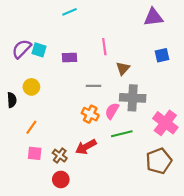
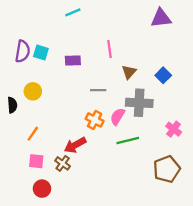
purple semicircle: (22, 49) -> (23, 51), turned 144
blue square: (162, 55) -> (163, 75), moved, turned -32
pink cross: (165, 123) -> (174, 129), size x0.6
red arrow: (86, 147) -> (75, 145), moved
red circle: (61, 179) -> (42, 189), moved

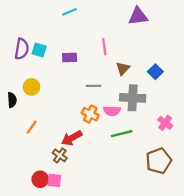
purple triangle: (161, 18) -> (138, 16), moved
pink semicircle: (117, 117) -> (112, 111), turned -119
pink square: (36, 161) -> (54, 180), moved

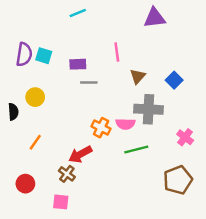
gray line: (93, 86) -> (89, 82), moved
red circle: (40, 179) -> (25, 184), moved

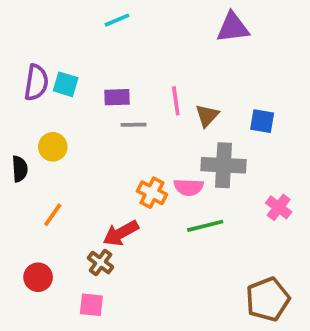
pink line: (117, 52) -> (176, 101), moved
blue square: (174, 80) -> (262, 121), turned -35
brown pentagon: (178, 180) -> (268, 299), moved

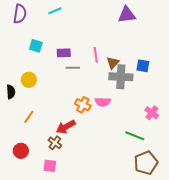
cyan line: (117, 20) -> (55, 11), moved
purple semicircle: (36, 83) -> (20, 14), moved
gray cross: (224, 165) -> (121, 77), moved
green line: (205, 226) -> (135, 136), moved, turned 36

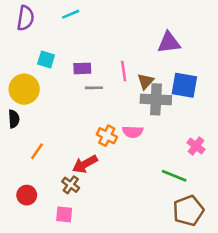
purple triangle: (127, 15) -> (169, 43), moved
blue square: (143, 66) -> (184, 85), size x1.5
yellow circle: (29, 80) -> (24, 89), moved, size x1.5

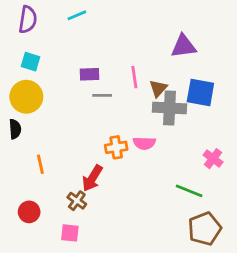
cyan square: (46, 59) -> (31, 62), moved
orange cross: (107, 136) -> (116, 147), turned -36
orange line: (37, 151) -> (40, 164), turned -48
red arrow: (85, 164) -> (92, 178), turned -30

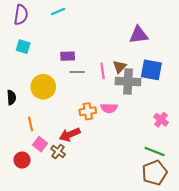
pink line: (134, 77) -> (103, 71), moved
yellow circle: (26, 97) -> (43, 87), moved
red arrow: (92, 178) -> (70, 135), turned 36
green line: (189, 191) -> (155, 152), moved
pink square: (70, 233) -> (40, 144), moved, turned 32

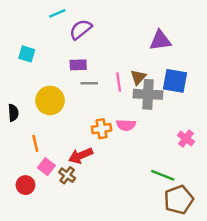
cyan line: (58, 12) -> (57, 13), moved
purple semicircle: (21, 15) -> (81, 29), moved, turned -138
green line: (155, 152) -> (163, 175), moved

